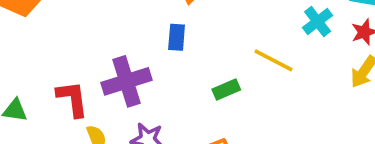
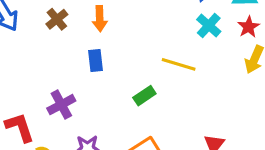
purple cross: (127, 81) -> (61, 105), size x0.7

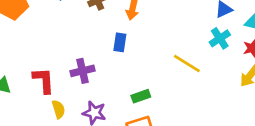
green rectangle: (144, 96) -> (141, 96), moved

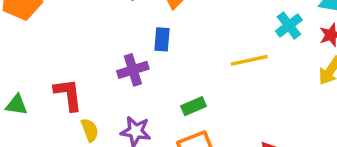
yellow line: (187, 63) -> (249, 60), turned -40
purple cross: (82, 71) -> (133, 70), moved

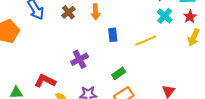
blue rectangle: (162, 39) -> (113, 35), moved
red L-shape: (68, 95) -> (45, 81), turned -45

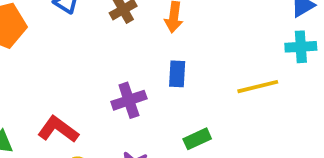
cyan cross: (165, 16) -> (301, 47), turned 35
blue rectangle: (113, 35) -> (177, 74), moved

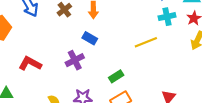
blue rectangle: (177, 74) -> (90, 38), moved, turned -56
red L-shape: (58, 129) -> (30, 64), moved

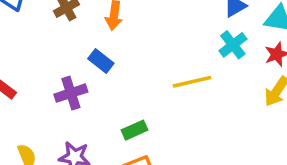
cyan cross: (167, 17) -> (233, 45), turned -35

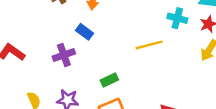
cyan cross: (233, 45) -> (177, 18), turned -36

